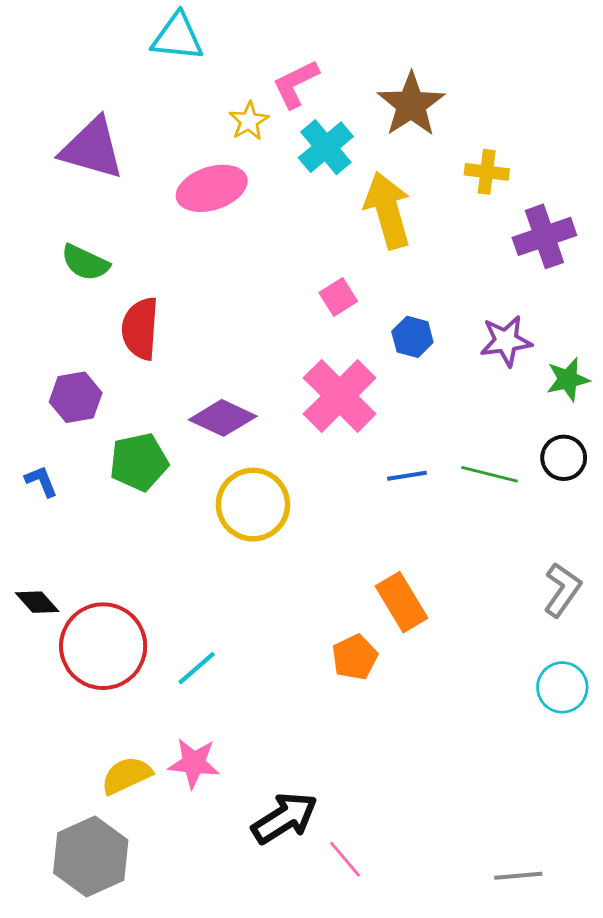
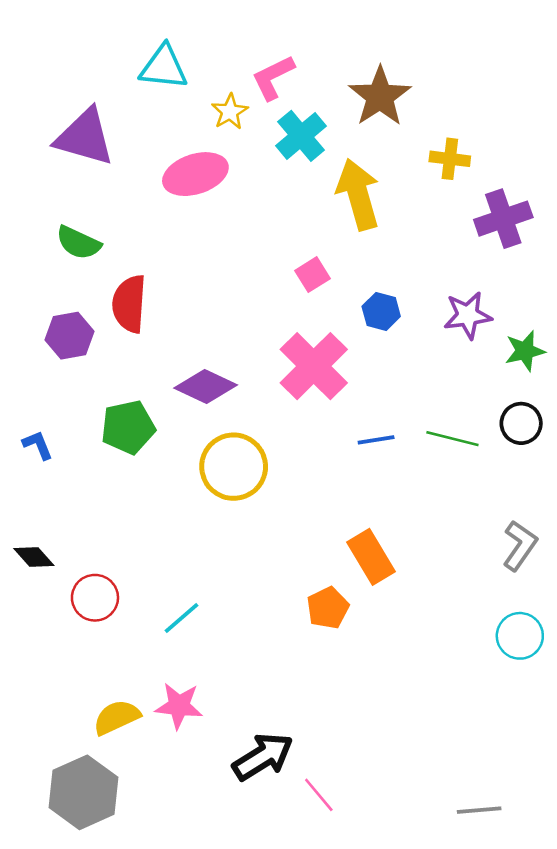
cyan triangle: (177, 37) -> (164, 67), moved
purple hexagon: (76, 397) -> (69, 336), moved
red circle: (103, 646) -> (95, 598), size x0.6

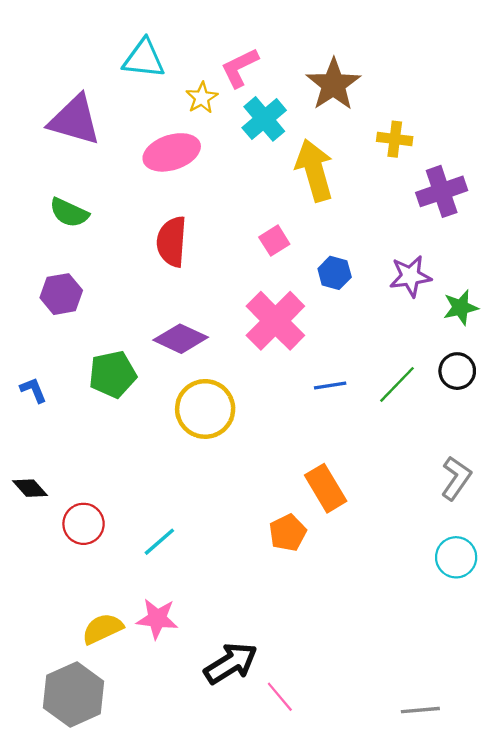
red semicircle: (129, 304) -> (172, 242), moved
green line: (452, 439) -> (397, 384), turned -60

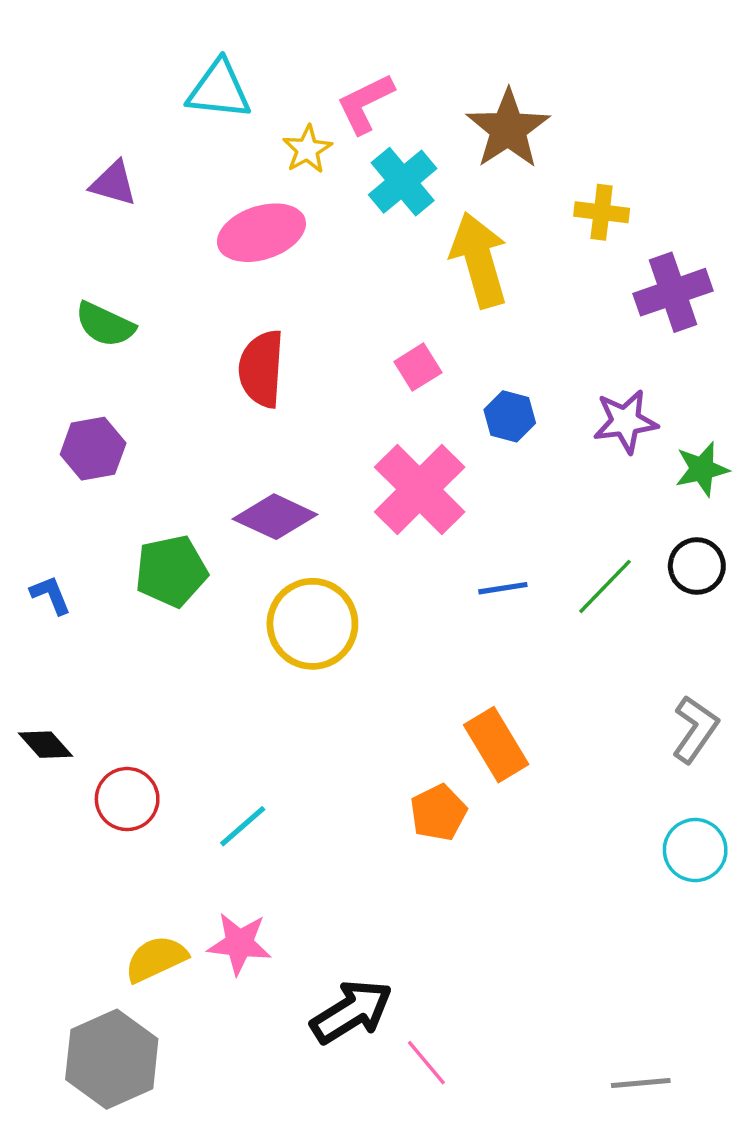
purple triangle: (75, 120) -> (113, 183), size x0.6

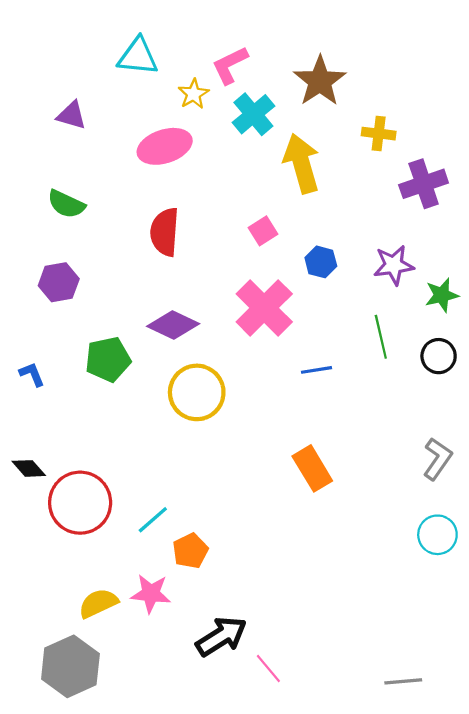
green line: (605, 586) -> (381, 337), moved, turned -57
red circle: (127, 799) -> (80, 503), size x1.6
orange pentagon: (438, 813) -> (190, 551), moved

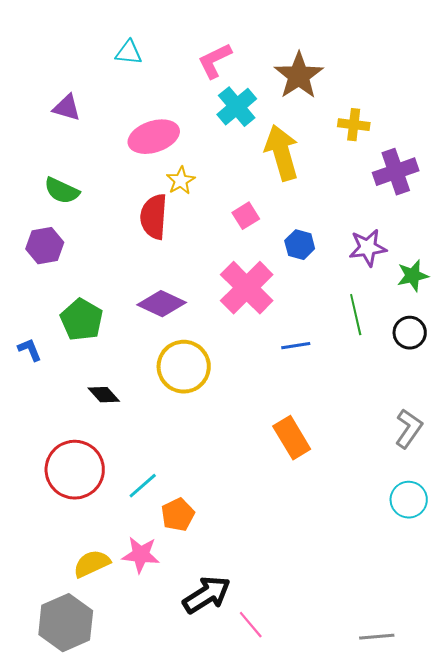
cyan triangle: (138, 56) -> (129, 53), size x0.7
yellow star: (194, 94) -> (181, 181), moved
purple hexagon: (59, 282) -> (45, 246), moved
green pentagon: (108, 359) -> (82, 320), moved, turned -30
black diamond: (29, 468) -> (104, 395), moved

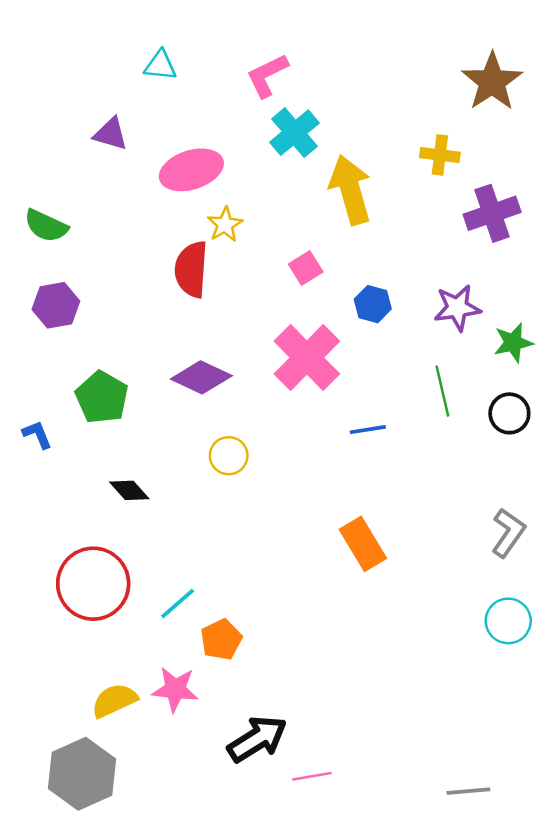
brown star: (299, 76) -> (492, 82), moved
purple triangle: (67, 108) -> (111, 134), moved
green semicircle: (62, 191) -> (46, 226), moved
yellow circle: (184, 367) -> (229, 456), size x0.6
pink line: (251, 625) -> (312, 776), turned -60

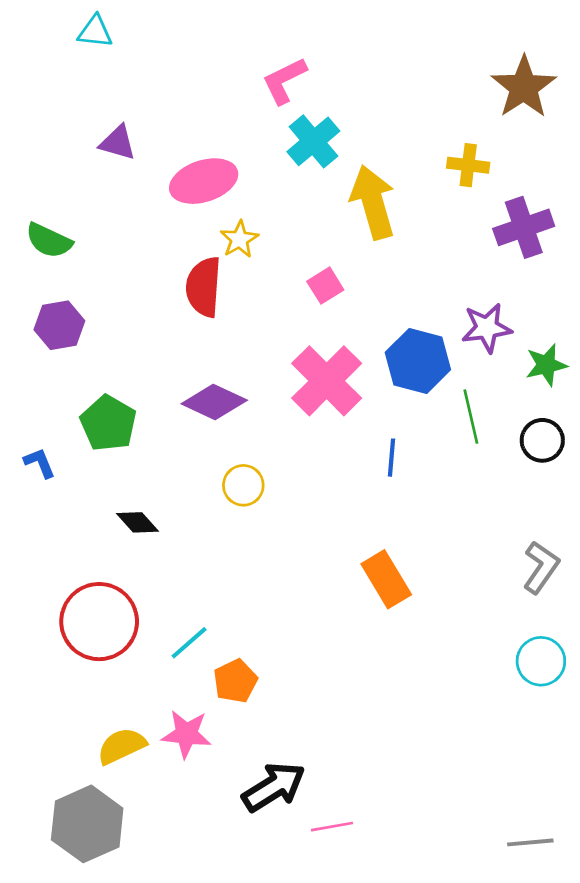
cyan triangle: (160, 65) -> (95, 32), moved
blue hexagon: (373, 304) -> (418, 361), moved, size x1.6
blue line: (368, 430) -> (391, 458), turned -76
gray line: (468, 791) -> (530, 842), moved

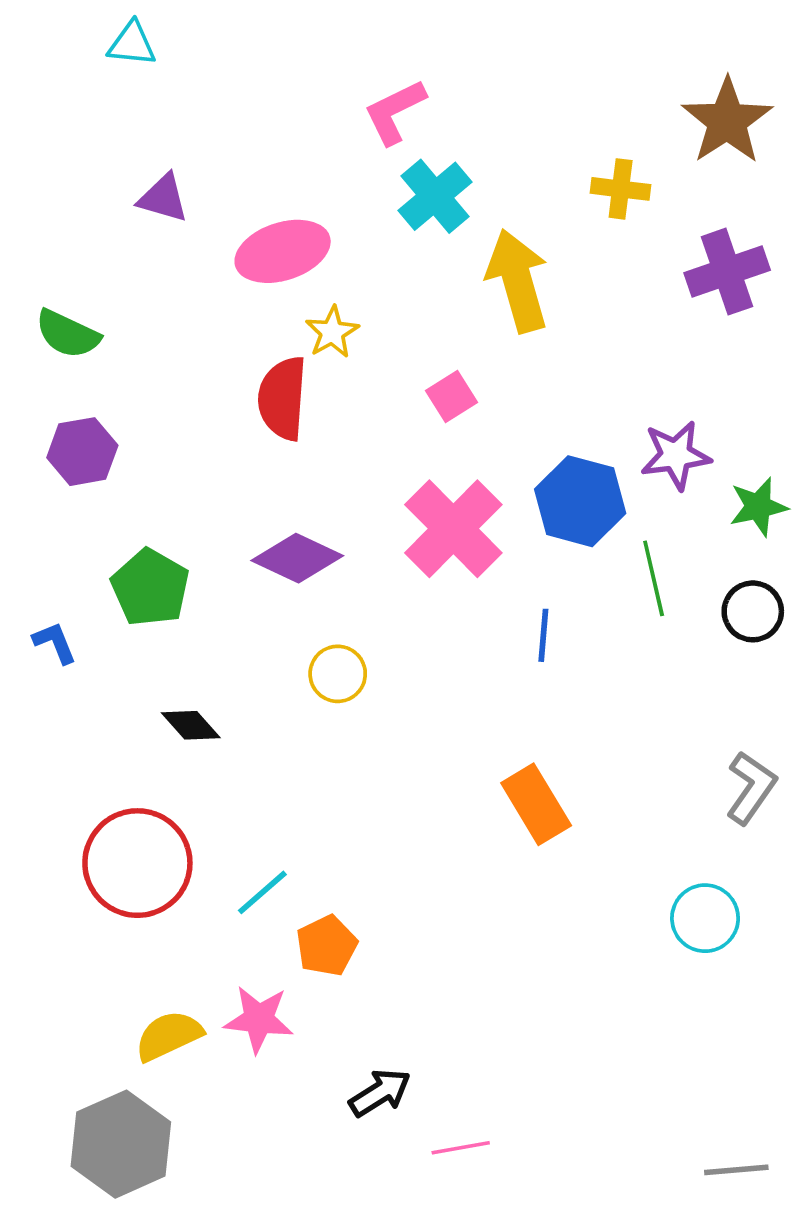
yellow cross: (468, 165) -> (621, 189), moved
purple cross: (524, 227) -> (727, 272), moved
cyan circle: (541, 661) -> (705, 918), moved
black arrow: (274, 787) -> (380, 1093), size x0.7

